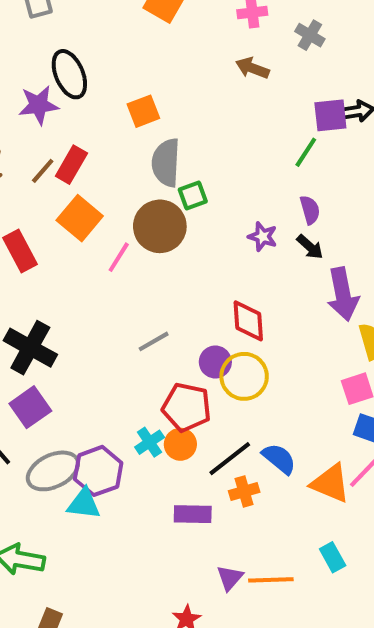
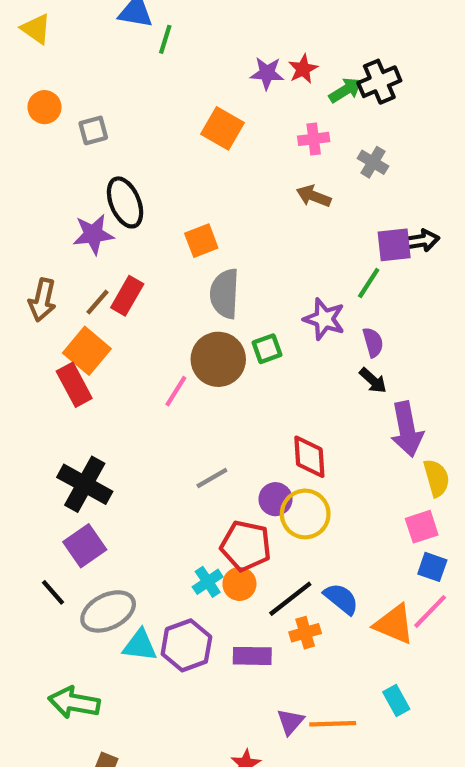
green square: (193, 195) -> (267, 349), moved
orange square: (80, 218) -> (87, 351), moved
purple star: (263, 237) -> (324, 319), moved, size x1.4
purple hexagon: (98, 471) -> (186, 645), moved

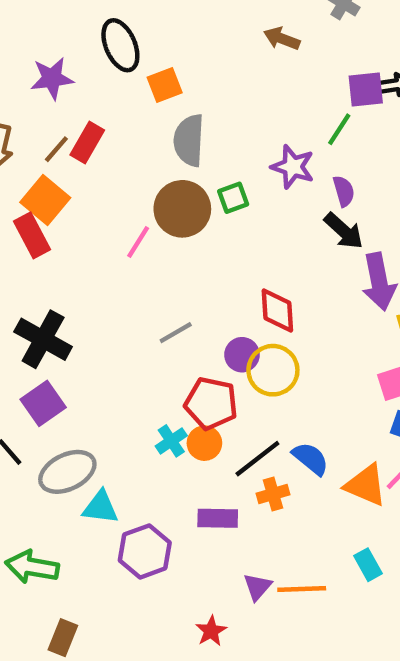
black ellipse: (125, 202) -> (120, 45), moved
black arrow: (373, 380) -> (344, 231), size x1.4
purple hexagon: (186, 645) -> (145, 551), moved

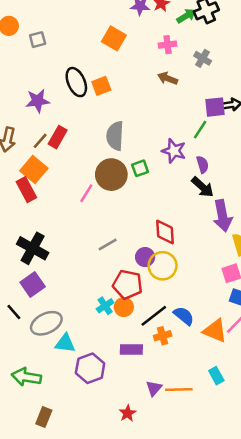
orange square: (165, 85) -> (101, 86), moved

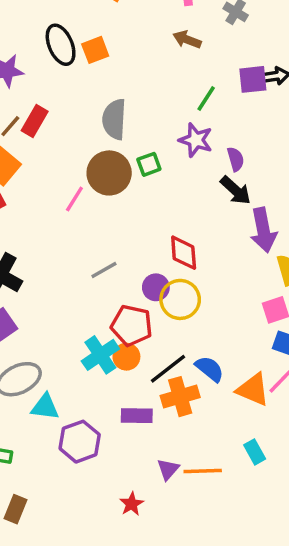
green line: (200, 130) -> (206, 98), moved
cyan cross: (105, 306) -> (100, 355), size x1.5
orange cross: (163, 336) -> (180, 397), size x1.5

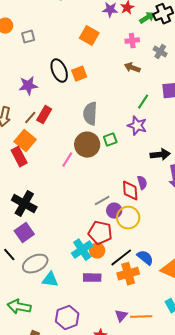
purple semicircle: (236, 159) -> (142, 183), moved
black arrow: (236, 190) -> (160, 155), turned -48
gray line: (104, 270) -> (102, 201), moved
purple rectangle: (137, 416) -> (92, 278), moved
purple hexagon: (80, 442) -> (67, 318), moved

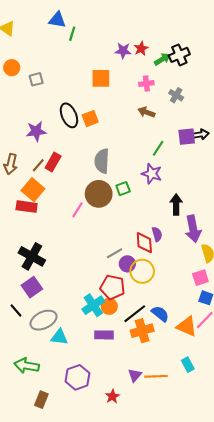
orange square: (89, 36) -> (101, 78), turned -30
black arrow: (160, 155) -> (176, 204), turned -84
red rectangle: (19, 157) -> (27, 207), turned -54

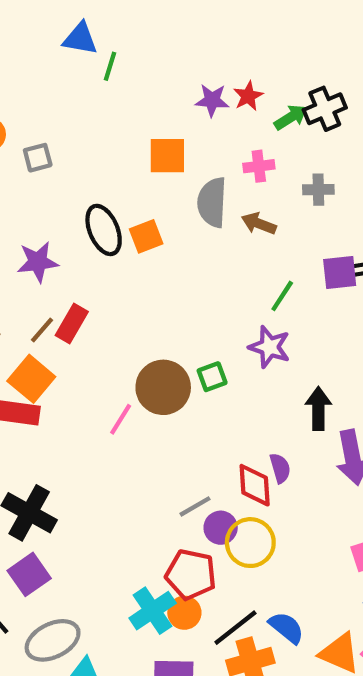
gray cross: (176, 95) -> (318, 190), turned -32
gray semicircle: (102, 161) -> (212, 202), moved

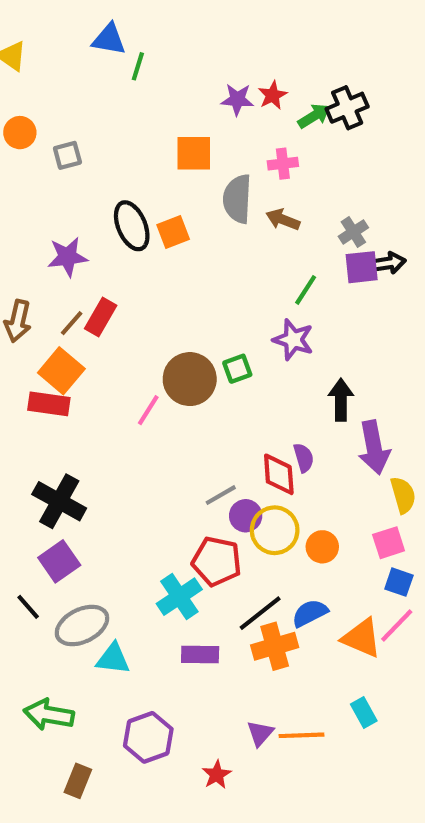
gray cross: (318, 190) -> (353, 232), moved, turned -32
orange circle: (184, 613) -> (322, 547), moved
blue semicircle: (286, 628) -> (310, 613), turned -66

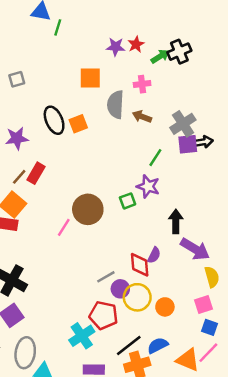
gray cross: (353, 232) -> (183, 124), size x1.5
green square: (237, 369) -> (128, 201), moved
purple arrow: (374, 447) -> (195, 249), turned -48
purple semicircle: (304, 458) -> (154, 255), turned 42
gray ellipse: (82, 626) -> (25, 353), turned -56

